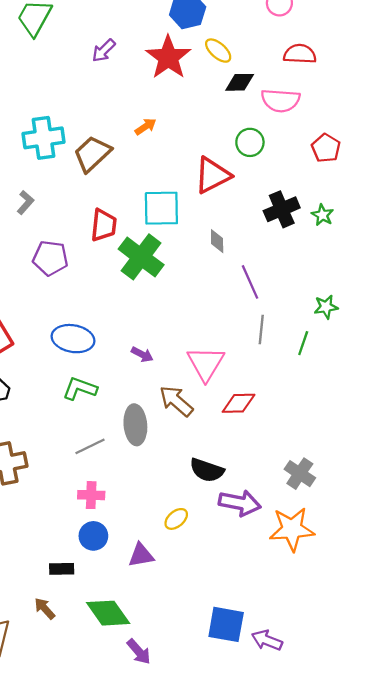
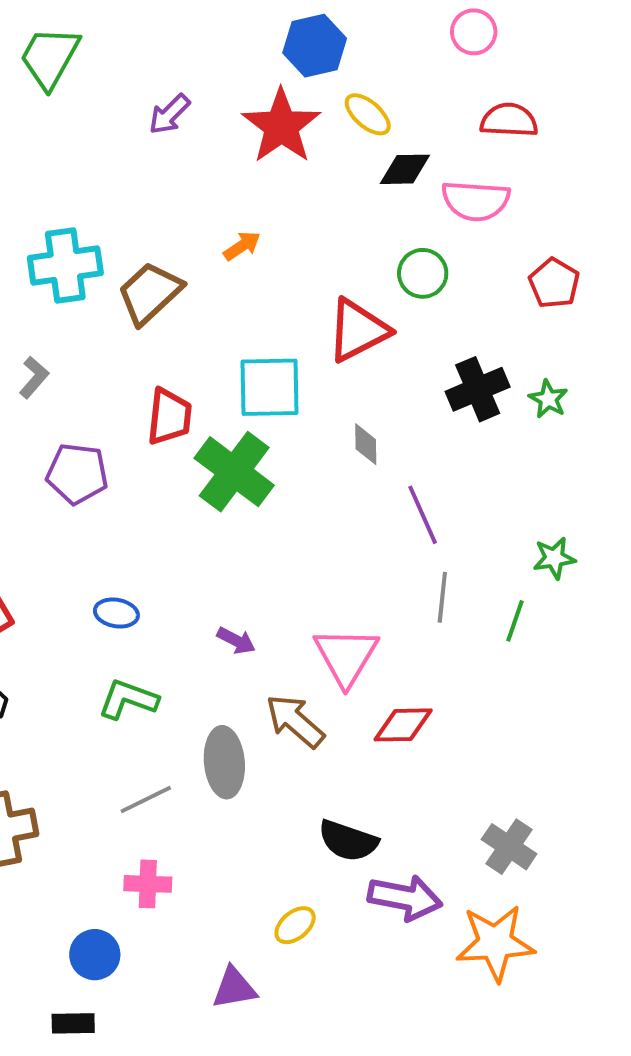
blue ellipse: (73, 339) -> (116, 613), size x0.6
blue circle: (93, 536) -> (95, 955), moved
black rectangle: (62, 569) -> (73, 1023), moved

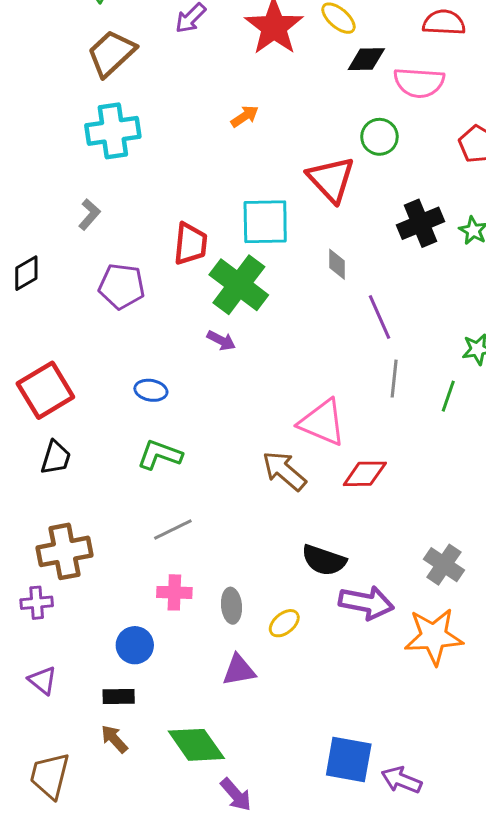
brown trapezoid: (150, 293) -> (111, 53), moved
red triangle: (358, 330) -> (331, 179), turned -46
purple arrow: (236, 640) -> (221, 340), moved
pink triangle: (346, 656) -> (322, 423), turned -38
gray ellipse: (224, 762) -> (231, 606), moved, size x0.7

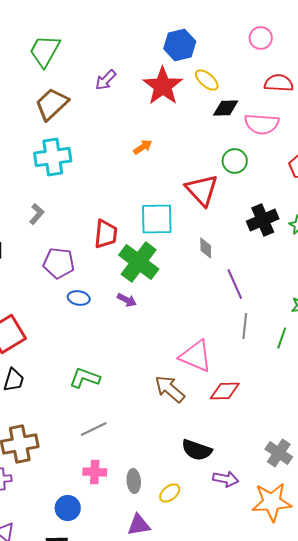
blue ellipse: (151, 390) -> (79, 298), moved
purple arrow: (366, 603) -> (226, 479), size x0.7

